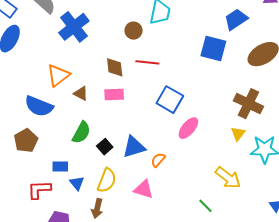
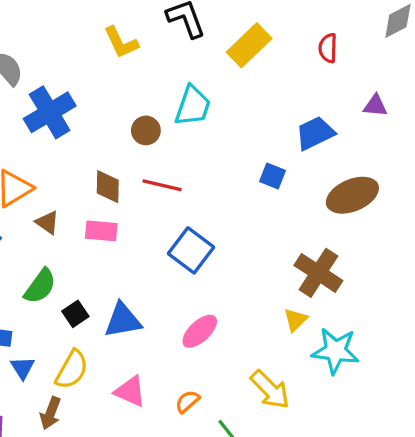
blue square: (213, 48) -> (273, 176), size x0.6
pink ellipse: (188, 128) -> (200, 331), moved
orange semicircle: (158, 160) -> (187, 402), moved

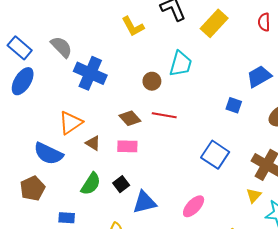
blue cross: (50, 112) -> (90, 73), turned -32
brown diamond: (108, 187) -> (130, 118), turned -40
blue square: (191, 250) -> (215, 155), moved
black square: (75, 314) -> (121, 184), moved

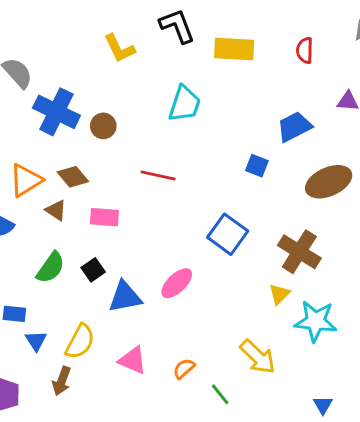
yellow rectangle: (214, 23) -> (234, 49), turned 48
brown circle: (152, 81) -> (103, 126), moved
brown diamond: (130, 118) -> (73, 177), moved
pink ellipse: (194, 206) -> (177, 283), moved

